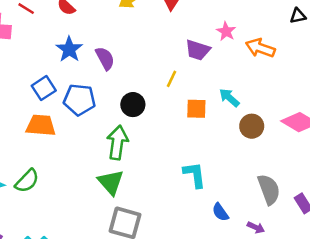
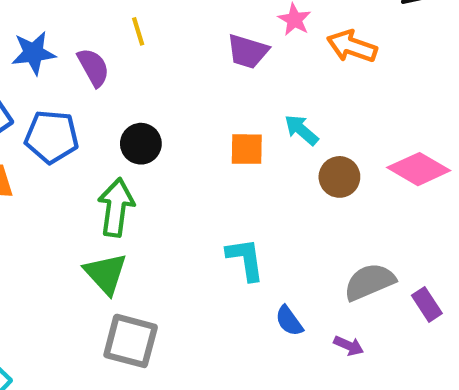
blue star: (69, 49) -> (34, 53), turned 30
yellow line: (171, 79) -> (138, 31), moved, turned -42
gray semicircle: (269, 189) -> (369, 282), turned -92

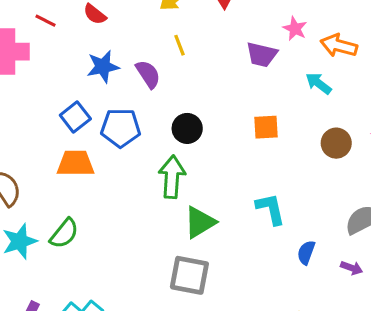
cyan arrow: (301, 130) -> (319, 83), moved
green triangle: (106, 274) -> (200, 222), moved, turned 45
blue semicircle: (289, 321) -> (306, 252), turned 60

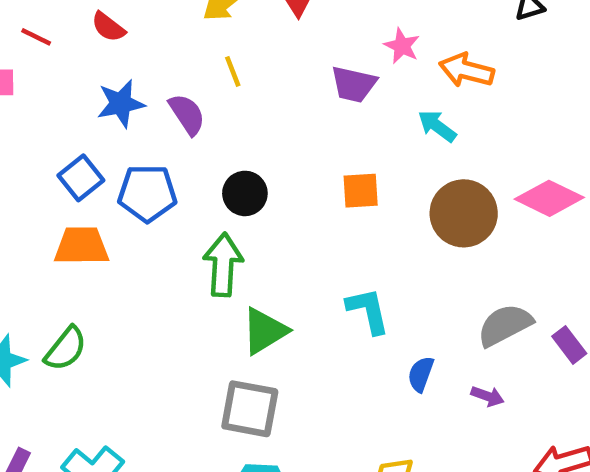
brown circle: (336, 143) -> (464, 213), size x1.5

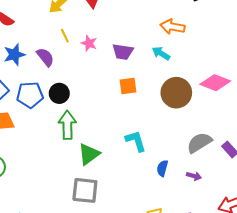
pink star: (402, 46) -> (89, 43), moved
purple trapezoid: (354, 84) -> (123, 52), moved
black circle: (245, 193) -> (59, 93), moved

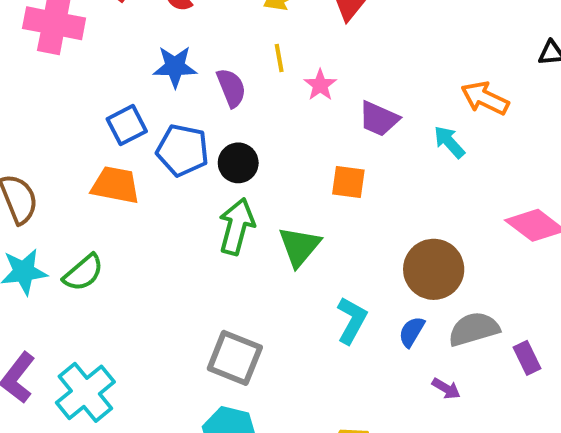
orange square: (128, 86) -> (348, 182), moved
brown circle: (176, 93) -> (434, 269), moved
cyan L-shape: (136, 141) -> (352, 320), moved, turned 30
green triangle: (89, 154) -> (299, 246), moved, turned -30
blue semicircle: (162, 168) -> (412, 332), moved

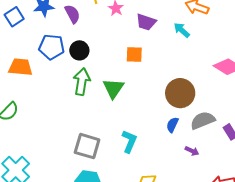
blue square: (127, 125) -> (14, 17), moved
cyan L-shape: (352, 320) -> (129, 141), moved

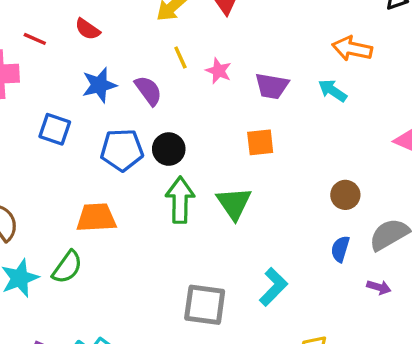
blue square: (14, 17) -> (55, 129), moved, turned -30
orange trapezoid: (20, 67) -> (96, 218), moved
brown circle: (180, 93) -> (345, 195), size x0.6
cyan L-shape: (129, 141) -> (273, 287), turned 30

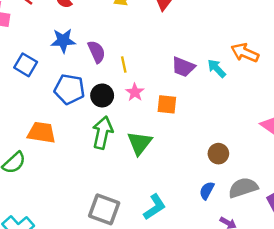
yellow line: (180, 58) -> (124, 65), moved
pink star: (219, 71) -> (135, 92), moved
cyan arrow: (333, 91) -> (217, 68), moved

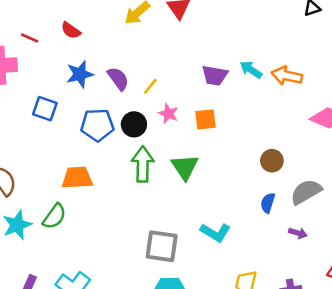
orange arrow: (245, 53) -> (287, 76), moved
yellow line: (124, 65) -> (150, 86), turned 63
cyan L-shape: (155, 207) -> (215, 232), turned 76

